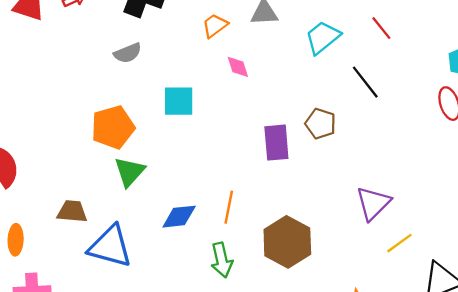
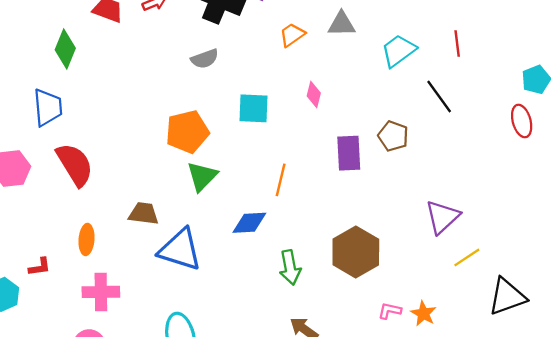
red line: (381, 28) -> (457, 44), turned 30
pink diamond: (238, 67) -> (314, 94), moved, turned 30
orange line: (229, 207) -> (281, 180), moved

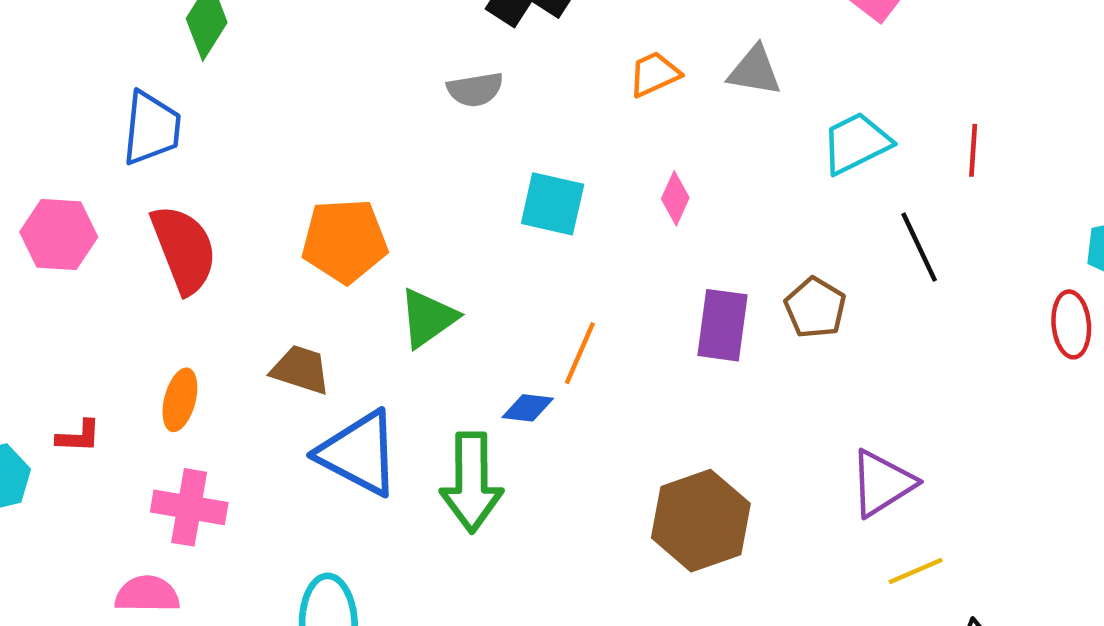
orange pentagon: (187, 132) -> (345, 241), moved
blue diamond: (249, 223) -> (528, 408), moved, size x0.7
green arrow: (290, 267) -> (471, 482), moved, size x1.4

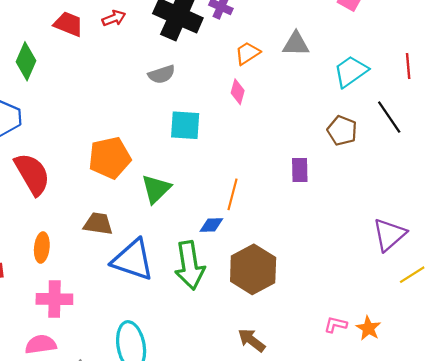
pink diamond: (675, 198) -> (238, 92), moved
cyan square: (553, 204) -> (185, 125), moved
brown pentagon: (815, 308) -> (342, 131), moved
purple rectangle: (723, 325) -> (300, 170), size x0.7
brown hexagon: (701, 521) -> (253, 269), moved

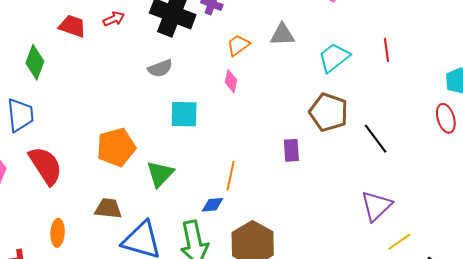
black line: (389, 117) -> (376, 139), moved
brown pentagon: (342, 131) -> (329, 112), size x1.4

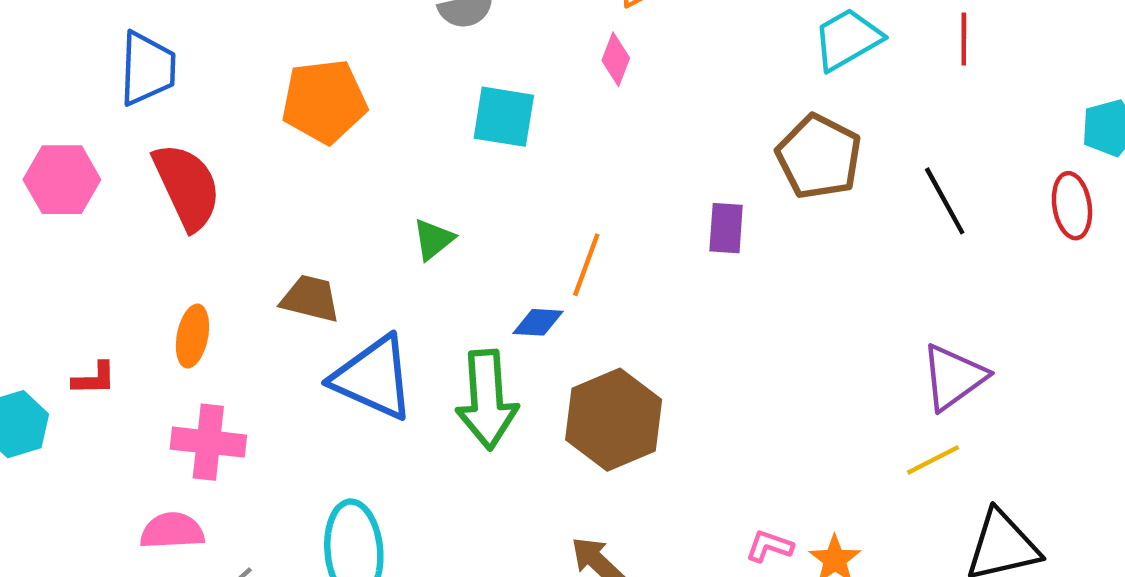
black line: (376, 139) -> (945, 201), moved
orange pentagon: (116, 147) -> (324, 101), moved
green triangle: (160, 174) -> (433, 239), size x0.7
purple triangle: (376, 206) -> (954, 377), moved

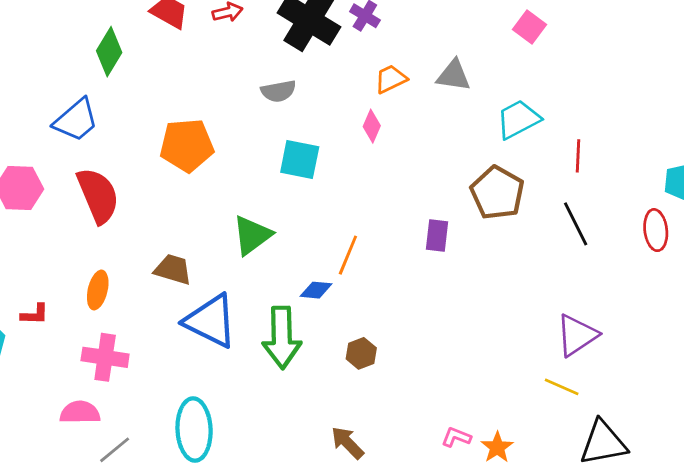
red line: (964, 39) -> (578, 156), moved
blue trapezoid: (147, 68) -> (76, 120), turned 45
green triangle: (433, 239) -> (252, 235), size x1.5
brown hexagon: (614, 420) -> (361, 353), size x0.5
yellow line: (933, 460) -> (562, 387), turned 48

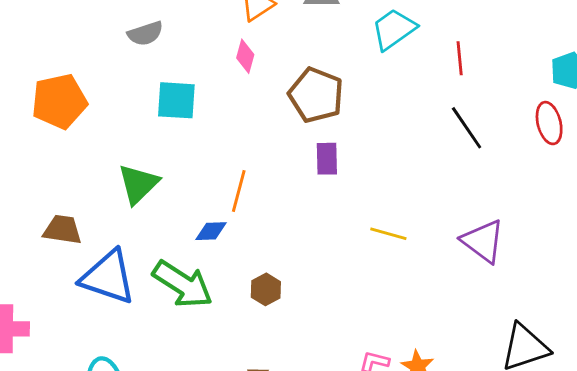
brown pentagon: (497, 193) -> (316, 95), moved
purple triangle: (577, 335) -> (483, 241), turned -42
green arrow: (282, 338) -> (183, 284), turned -48
yellow line: (562, 387) -> (388, 234), moved

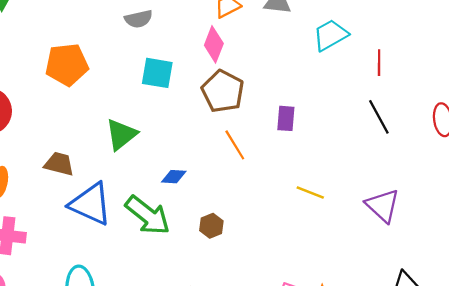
pink diamond: (245, 56) -> (214, 44), size x1.4
brown pentagon: (316, 95) -> (223, 91), moved
purple rectangle: (327, 159) -> (286, 118), moved
orange line: (239, 191) -> (235, 145), moved, turned -52

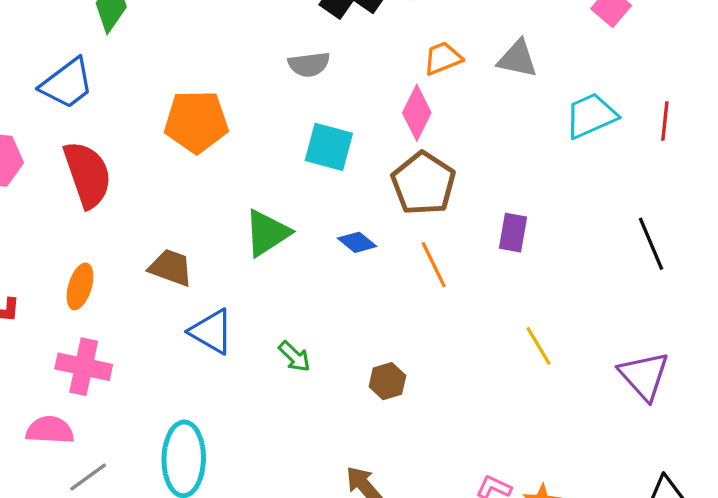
red line: (379, 63) -> (665, 121), moved
blue diamond: (174, 177) -> (357, 242), moved, turned 30
yellow line: (310, 193) -> (539, 346), turned 32
blue triangle: (91, 204) -> (212, 332), size x0.7
green arrow: (148, 215) -> (294, 356), size x0.5

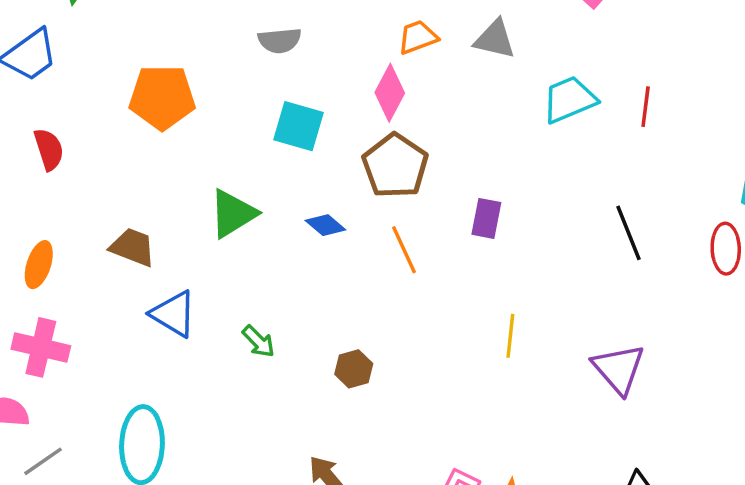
red semicircle: (87, 174) -> (49, 149), size x0.6
yellow line: (539, 346) -> (510, 336), turned 36

